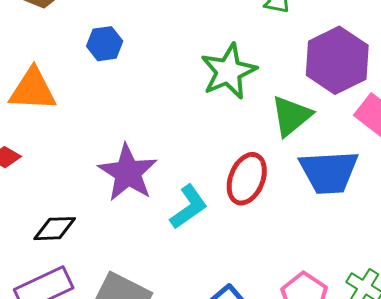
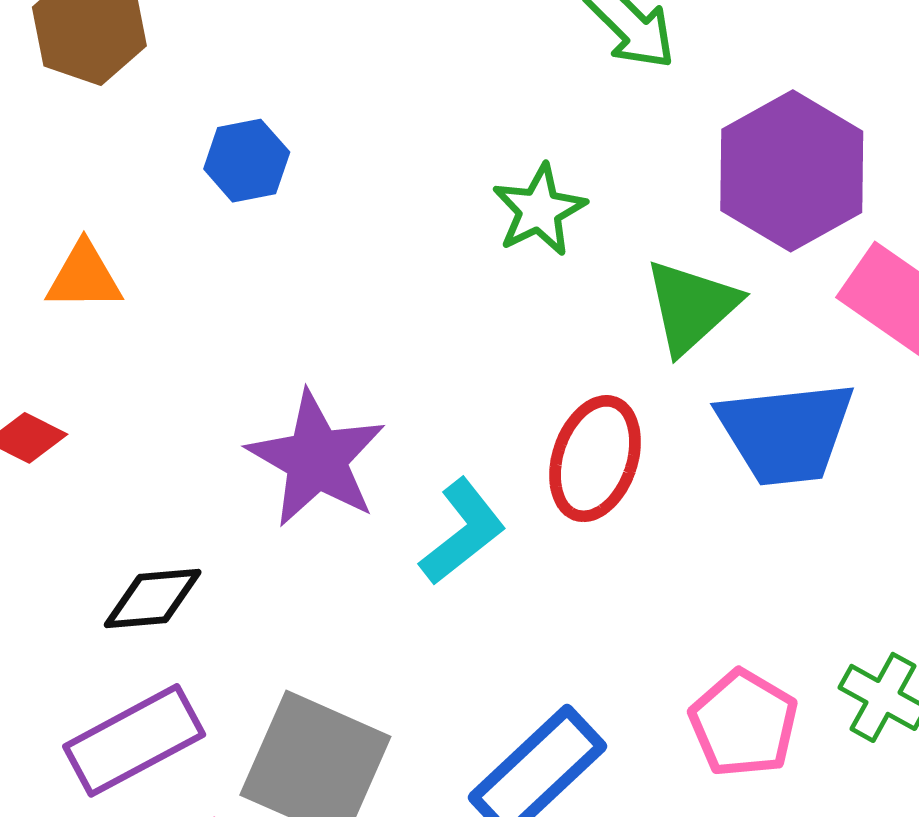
green star: (229, 71) -> (539, 210), size x0.7
orange triangle: (33, 90) -> (84, 277), size x0.7

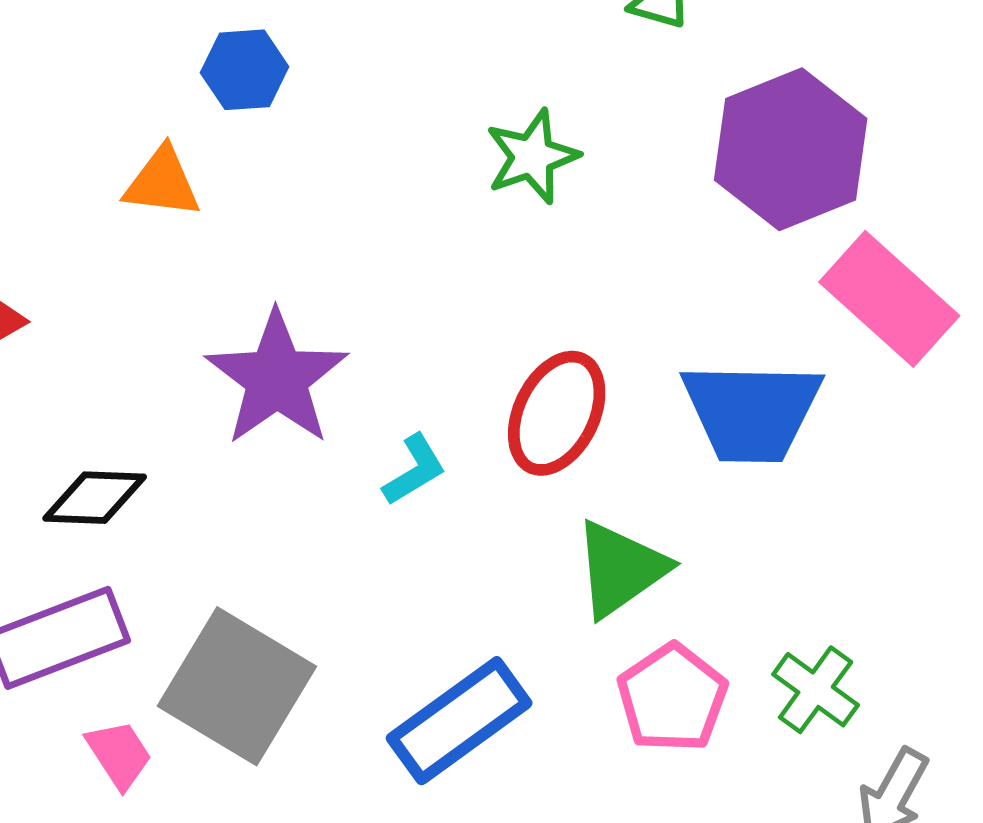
orange triangle: (84, 277) -> (162, 183), moved
green triangle: (691, 306) -> (621, 569), moved
cyan L-shape: (463, 532) -> (414, 470), size x0.7

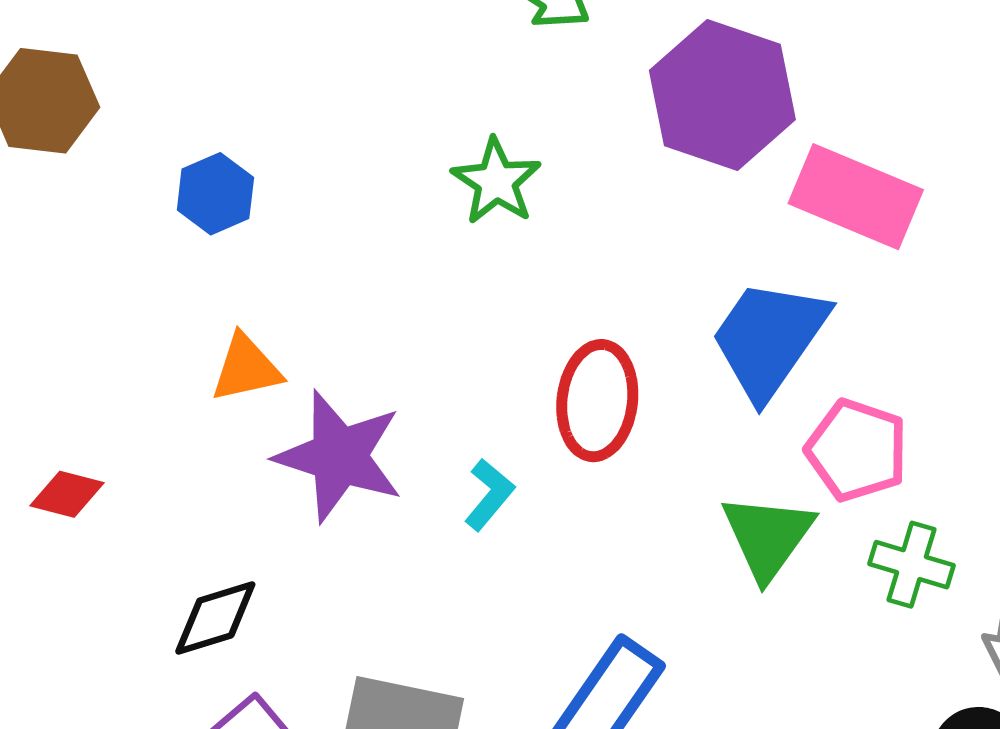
orange triangle: (162, 183) -> (246, 368), moved
blue trapezoid: (752, 412) -> (769, 339), turned 143
green triangle: (621, 569) -> (768, 537), moved
pink pentagon: (672, 698) -> (857, 450), moved

